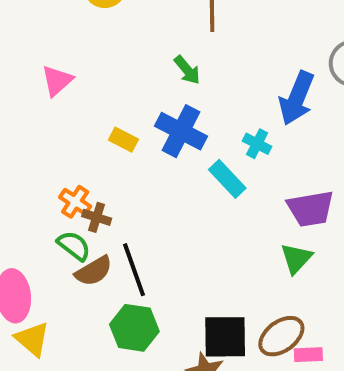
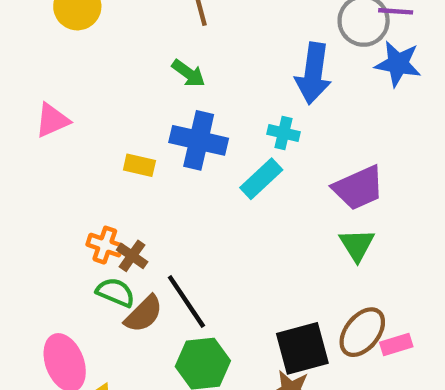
pink triangle: (57, 81) -> (52, 120), turned 32
cyan rectangle: (227, 179) -> (261, 179), turned -75
brown cross: (97, 217) -> (132, 256), turned 32

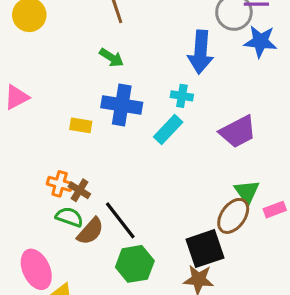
green triangle: (357, 245) -> (247, 192), moved
brown ellipse: (362, 332) -> (233, 216), moved
pink rectangle: (396, 344) -> (275, 210), moved

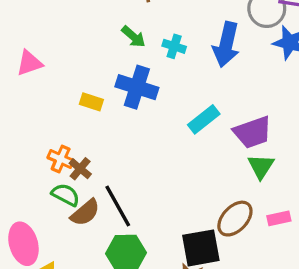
cyan cross: (182, 96) -> (174, 46), moved
cyan rectangle: (168, 130) -> (204, 119), moved
green triangle: (247, 192) -> (261, 166), moved

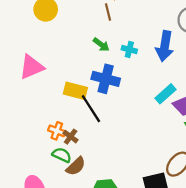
pink triangle: (29, 63) -> (32, 67), size x1.4
yellow rectangle: (91, 102) -> (75, 91), size x1.5
cyan rectangle: (204, 119) -> (166, 94), moved
black line: (118, 206) -> (91, 109), moved

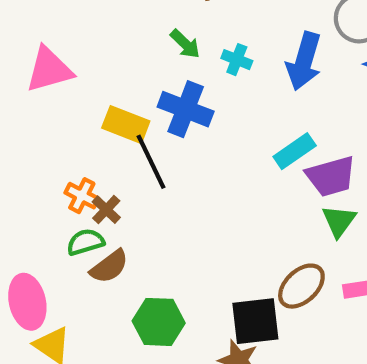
green semicircle: (62, 155) -> (85, 242), turned -48

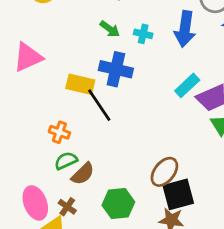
brown cross: (106, 210) -> (67, 207), moved
brown ellipse: (301, 286) -> (164, 172), moved

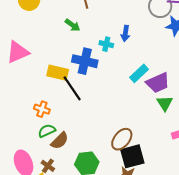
green arrow: (110, 29) -> (72, 25), moved
blue arrow: (185, 29) -> (125, 33), moved, size x0.6
cyan cross: (143, 34) -> (106, 44), moved

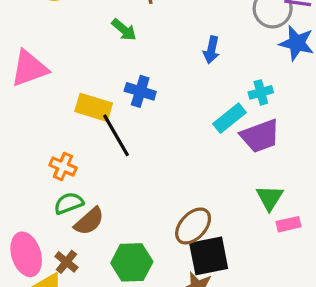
cyan cross: (106, 44) -> (261, 92), moved, turned -32
blue cross: (85, 61) -> (140, 91), size x0.7
green triangle: (165, 103) -> (270, 198), moved

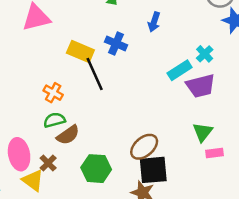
blue arrow: (211, 50) -> (154, 22), moved
cyan cross: (261, 92) -> (205, 54), turned -35

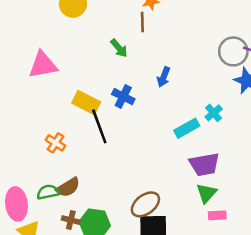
purple trapezoid: (201, 86) -> (204, 164), moved
green semicircle: (54, 120) -> (48, 192), moved
brown cross: (48, 163) -> (71, 220), moved, turned -35

